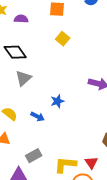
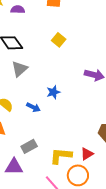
yellow square: (63, 39) -> (59, 40), moved
red triangle: (91, 163) -> (87, 154), turned 32

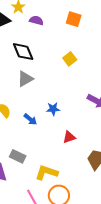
gray rectangle: (29, 146) -> (18, 156), turned 42
red triangle: (87, 154) -> (69, 137), moved

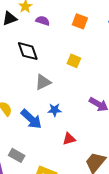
yellow square: (70, 59) -> (74, 61), turned -32
gray triangle: (25, 79) -> (43, 82), moved
blue arrow: (30, 119) -> (31, 119), size x1.6

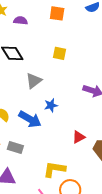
red triangle: (69, 139) -> (79, 137), moved
gray rectangle: (17, 155) -> (15, 147), moved

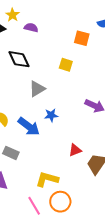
orange square: (57, 13) -> (82, 38), moved

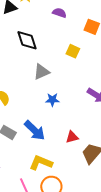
purple semicircle: (31, 28) -> (59, 13), moved
blue arrow: (29, 127) -> (35, 130), moved

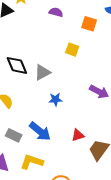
black diamond: (27, 40) -> (17, 65), moved
yellow L-shape: (41, 163) -> (32, 162), moved

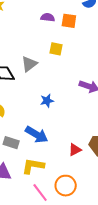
purple semicircle: (56, 12) -> (48, 17), moved
gray triangle: (42, 72) -> (29, 64), moved
red triangle: (78, 135) -> (75, 150), moved

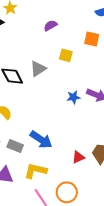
purple semicircle: (48, 17) -> (50, 26), moved, turned -40
orange square: (69, 21) -> (92, 39), moved
blue star: (47, 101) -> (73, 97), moved

